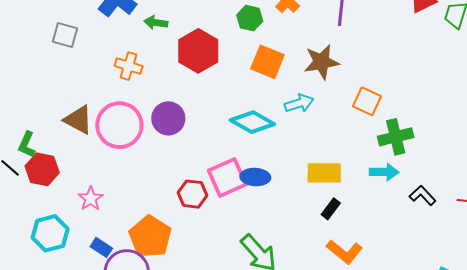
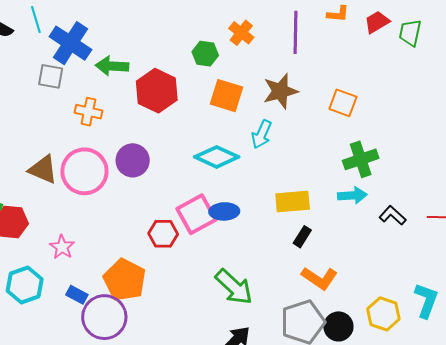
green arrow: (156, 23) -> (112, 66), size x1.4
gray square: (65, 35) -> (51, 76), moved
orange square: (367, 101) -> (343, 103), moved
cyan arrow: (299, 103) -> (262, 134), turned 136

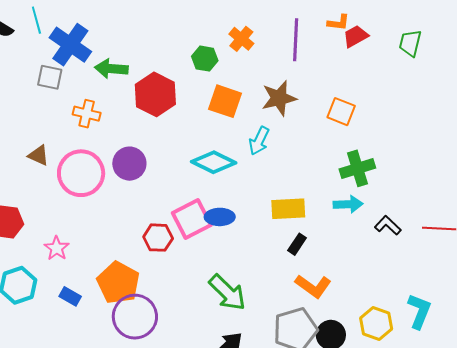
red trapezoid: (377, 22) -> (356, 36), moved
brown triangle: (43, 170) -> (39, 155), moved, size x0.7
purple circle: (104, 317) -> (135, 317), moved

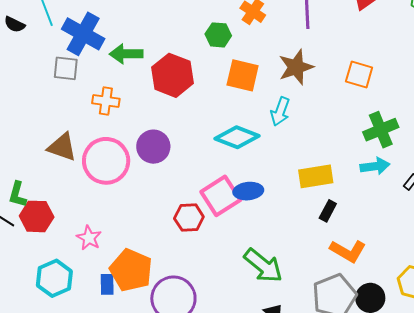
brown triangle: (39, 155) -> (62, 147), size x1.4
orange pentagon: (118, 283) -> (131, 270), moved
blue rectangle: (70, 296) -> (107, 284), turned 65

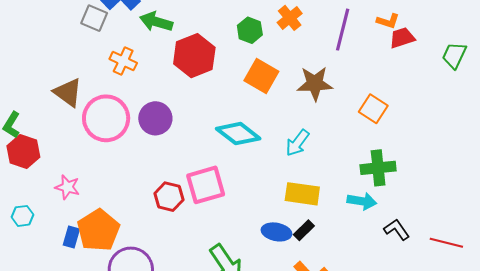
cyan arrow: (280, 111) -> (297, 143), moved
blue ellipse: (248, 191) -> (276, 232), moved
pink star: (89, 238) -> (67, 187), turned -30
cyan hexagon: (54, 278) -> (23, 216), size x0.6

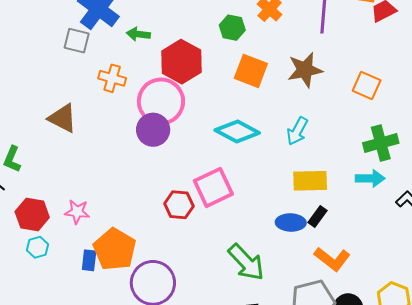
green arrow: (156, 22) -> (138, 34), size x0.7
pink circle: (106, 118) -> (161, 101), moved
red hexagon: (23, 152) -> (32, 214), moved

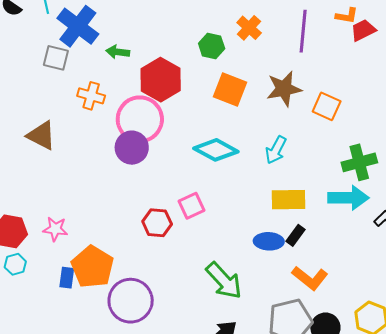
orange square: (367, 86) -> (327, 106), moved
cyan arrow: (370, 178) -> (348, 198), size x1.4
pink square: (213, 187) -> (192, 206), size x0.7

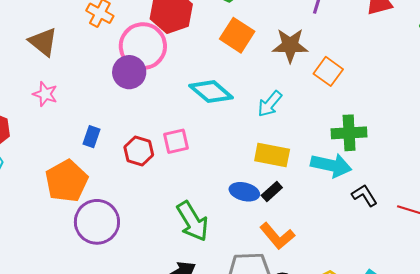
pink star: (55, 229) -> (45, 94), moved
blue rectangle: (67, 278) -> (92, 137), moved

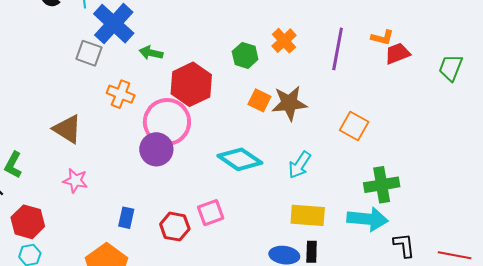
orange square: (237, 35) -> (259, 100), size x0.7
brown star: (290, 45) -> (289, 103), moved
black rectangle: (272, 191) -> (312, 252), turned -40
black L-shape: (365, 195) -> (404, 245), turned 32

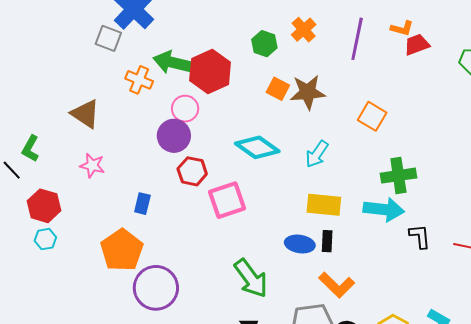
green arrow: (151, 53) -> (173, 62), moved, size x1.6
pink circle: (167, 122) -> (185, 109), size x0.6
pink square: (211, 213) -> (227, 200), size x1.4
red hexagon: (175, 227) -> (192, 171), moved

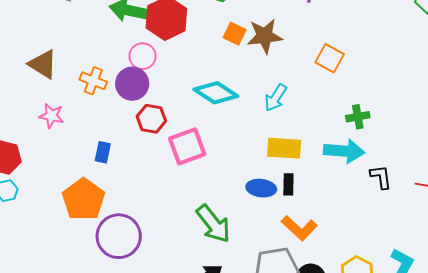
orange cross: (139, 80) -> (93, 81), moved
green cross: (398, 176) -> (358, 117), size x0.7

